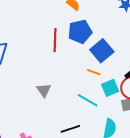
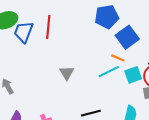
red line: (55, 40) -> (48, 27), moved
cyan line: (88, 100) -> (109, 72), moved, turned -60

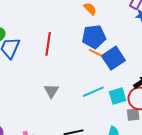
red line: (48, 27) -> (48, 44), moved
orange line: (118, 58) -> (95, 53), moved

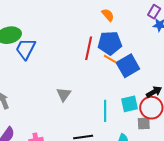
red line: (48, 44) -> (89, 48), moved
cyan line: (93, 92) -> (105, 111), moved, turned -70

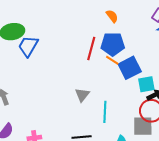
gray triangle: (64, 94) -> (82, 95), moved
cyan square: (129, 104) -> (146, 84), moved
gray square: (144, 123) -> (143, 126), size x1.5

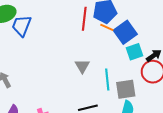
cyan square: (146, 84) -> (134, 52), moved
gray square: (143, 126) -> (126, 89), moved

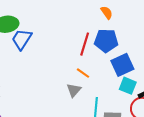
orange line: (107, 27) -> (83, 73), moved
cyan square: (134, 52) -> (128, 86), turned 30

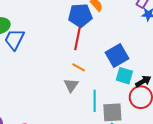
blue pentagon: (106, 41) -> (80, 15), moved

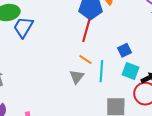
blue square: (117, 55) -> (125, 50), size x0.6
cyan line: (95, 101) -> (101, 71), moved

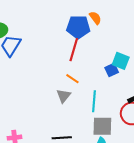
cyan line: (101, 71) -> (94, 101), moved
cyan square: (130, 71) -> (121, 61), moved

